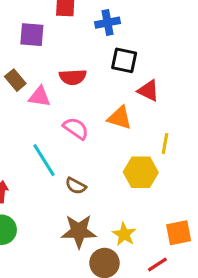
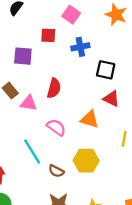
black square: (124, 60) -> (106, 70), moved
red semicircle: (73, 77) -> (54, 88), turned -72
yellow hexagon: (141, 172) -> (86, 161), moved

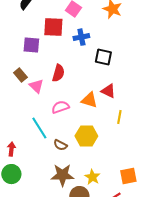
red square: (48, 35) -> (53, 27), size x1.5
red triangle: (111, 99) -> (108, 91), moved
pink triangle: (29, 103) -> (36, 86), turned 35
pink semicircle: (56, 127) -> (60, 107), turned -54

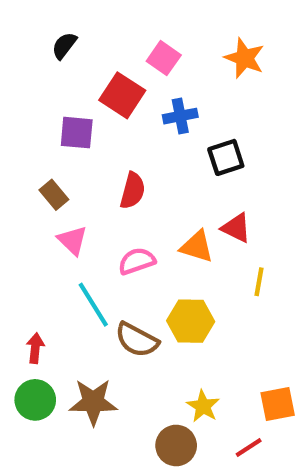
red square: (53, 27) -> (122, 95), turned 30
black square: (103, 57) -> (226, 157), turned -30
pink triangle: (36, 86) -> (73, 240), moved
brown semicircle: (60, 145) -> (137, 340), size x1.5
brown star: (62, 175) -> (93, 402), moved

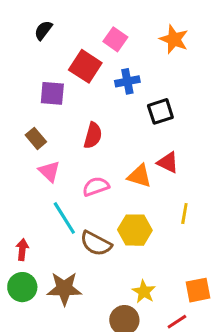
yellow line: (259, 282) -> (184, 213), moved

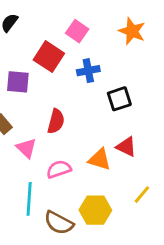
pink triangle: (49, 171) -> (26, 148), moved
yellow line: (184, 213) -> (142, 195), turned 30
cyan line: (64, 218) -> (29, 199), turned 36

